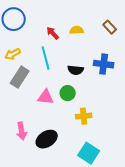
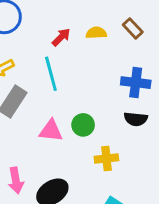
brown rectangle: (110, 27) -> (133, 28), moved
red arrow: (53, 33) -> (61, 37), turned 88
black semicircle: (76, 70) -> (136, 119), moved

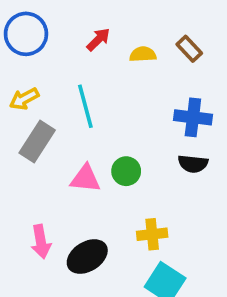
red arrow: (61, 37) -> (98, 39), moved
yellow cross: (106, 159) -> (152, 234), moved

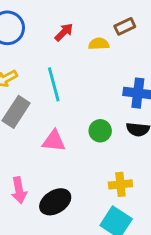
brown rectangle: (189, 49) -> (125, 26), moved, turned -72
green circle: (126, 171) -> (100, 131), moved
yellow cross: (152, 234) -> (120, 184), moved

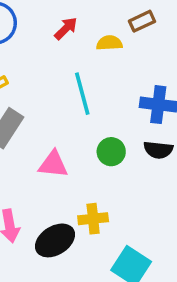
cyan line: (54, 84) -> (82, 94), moved
yellow cross: (120, 184) -> (93, 219), moved

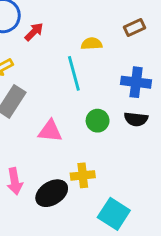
brown rectangle: (142, 21) -> (135, 27), moved
red arrow: (66, 28) -> (34, 32), moved
yellow semicircle: (109, 43) -> (92, 44), moved

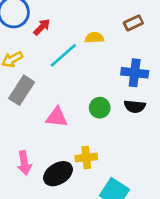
cyan line: (74, 73) -> (63, 55), moved, turned 64

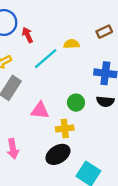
red arrow: (42, 27) -> (28, 35), turned -70
yellow cross: (86, 158) -> (65, 128), moved
black ellipse: (58, 174) -> (58, 154), moved

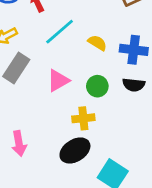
yellow semicircle: (71, 44) -> (97, 43), moved, turned 35
pink triangle: (40, 110) -> (58, 81), moved, turned -36

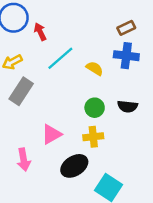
blue cross: (134, 50) -> (126, 56), moved
pink triangle: (58, 81) -> (52, 134), moved
yellow cross: (83, 118) -> (93, 137), moved

